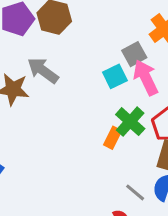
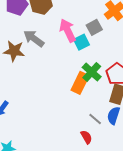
pink arrow: (146, 78) -> (68, 30), moved
orange rectangle: (113, 138) -> (80, 83), size x1.5

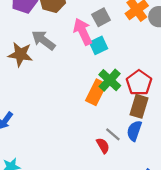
gray square: (94, 27) -> (101, 17), moved
red semicircle: (86, 137) -> (103, 146), moved

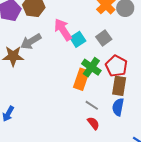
gray square: (101, 17) -> (104, 38), moved
gray arrow: (43, 40) -> (31, 41), turned -60
gray line: (113, 134) -> (92, 105), moved

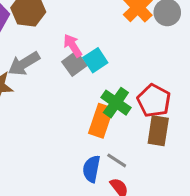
pink arrow: (63, 30) -> (73, 45), size x0.7
gray square: (104, 38) -> (74, 64), moved
blue semicircle: (118, 107) -> (92, 169), moved

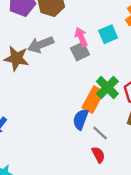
cyan square: (95, 60) -> (108, 34), moved
blue semicircle: (92, 169) -> (81, 119), moved

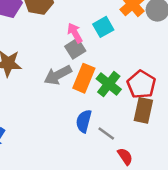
gray arrow: (41, 45) -> (58, 75), moved
orange rectangle: (93, 100) -> (84, 78), moved
red semicircle: (98, 155) -> (125, 156), moved

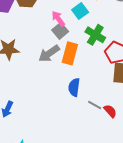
green cross: (109, 84) -> (95, 35), moved
gray line: (106, 134) -> (95, 105), moved

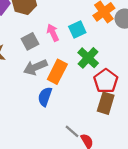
gray square: (60, 31) -> (30, 41), moved
blue semicircle: (74, 87) -> (45, 97), moved

